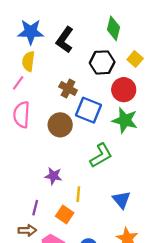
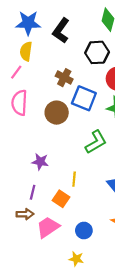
purple star: (53, 176) -> (40, 162), moved

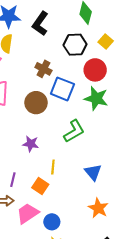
purple star: (40, 162) -> (31, 144), moved
blue circle: (84, 231) -> (52, 222), moved

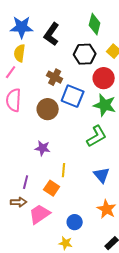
green L-shape: (74, 131) -> (97, 136), moved
blue circle: (52, 222) -> (75, 222), moved

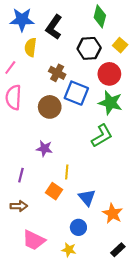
yellow semicircle: (20, 53) -> (31, 47), moved
blue triangle: (102, 175) -> (87, 198), moved
purple line: (26, 182) -> (21, 175), moved
pink trapezoid: (40, 214) -> (34, 240), moved, turned -120

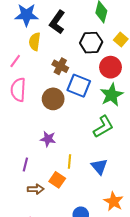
green star: (110, 103) -> (112, 95), turned 30
blue triangle: (87, 198) -> (99, 167), moved
brown arrow: (19, 206) -> (36, 189), moved

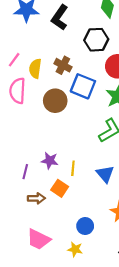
yellow semicircle: (35, 42) -> (35, 69), moved
purple star: (48, 139) -> (50, 161), moved

